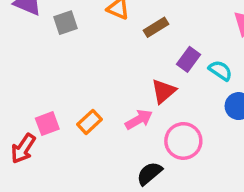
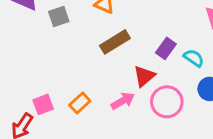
brown rectangle: (156, 27) -> (115, 42), moved, size x1.4
pink circle: (183, 141) -> (167, 102), moved

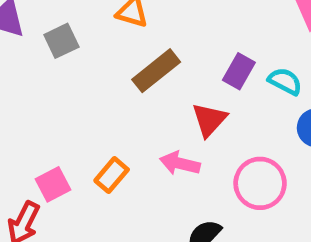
pink arrow: (123, 101) -> (180, 163), turned -130
pink circle: (167, 102) -> (260, 183), moved

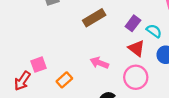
red triangle: (209, 120) -> (136, 48), moved, turned -42
orange rectangle: (112, 175) -> (64, 80), moved

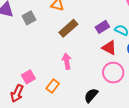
purple rectangle: (133, 23) -> (102, 27), turned 32
pink arrow: (99, 63) -> (67, 61), moved, turned 70

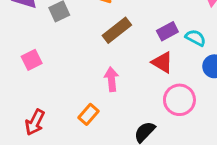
red triangle: (109, 48) -> (162, 62), moved
pink square: (28, 77) -> (32, 60), moved

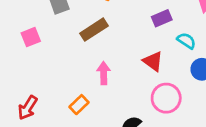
brown rectangle: (117, 30) -> (94, 30), moved
purple rectangle: (167, 31) -> (162, 18), moved
pink square: (32, 60) -> (31, 37), moved

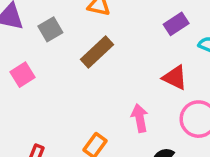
pink arrow: (104, 73) -> (140, 118), moved

